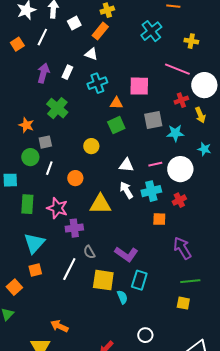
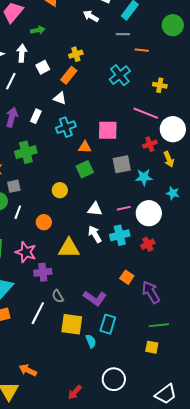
green cross: (57, 108) -> (26, 152), turned 35
orange square: (159, 219) -> (127, 277), moved, turned 32
white circle: (145, 335) -> (114, 379), size x1.5

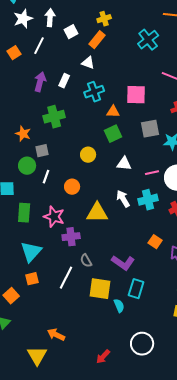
white triangle: (95, 209) -> (124, 164), moved

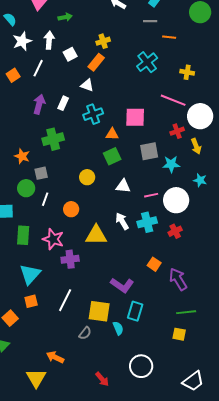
gray semicircle: (86, 261) -> (85, 333), moved, turned -112
red arrow: (103, 357) -> (102, 379), turned -84

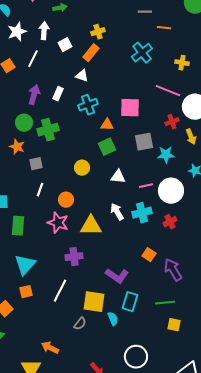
green circle: (26, 188) -> (24, 123), moved
pink star: (53, 239) -> (58, 223), moved
purple cross: (70, 259) -> (74, 257), moved
green line: (186, 312) -> (165, 303), moved

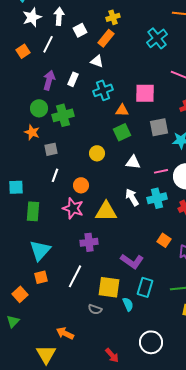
gray semicircle: (80, 324) -> (95, 309), turned 72

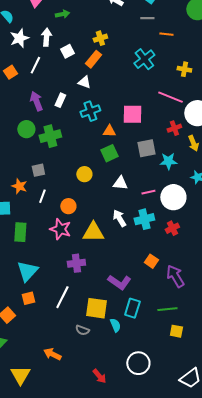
purple arrow: (49, 80) -> (36, 101), turned -36
orange star: (32, 132) -> (19, 186), moved
yellow triangle: (46, 354) -> (20, 375), moved

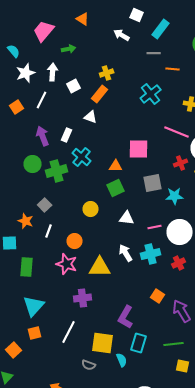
cyan cross: (90, 111) -> (82, 157), moved, turned -30
gray square: (38, 170) -> (45, 205), turned -32
purple L-shape: (119, 282) -> (126, 317), turned 85

